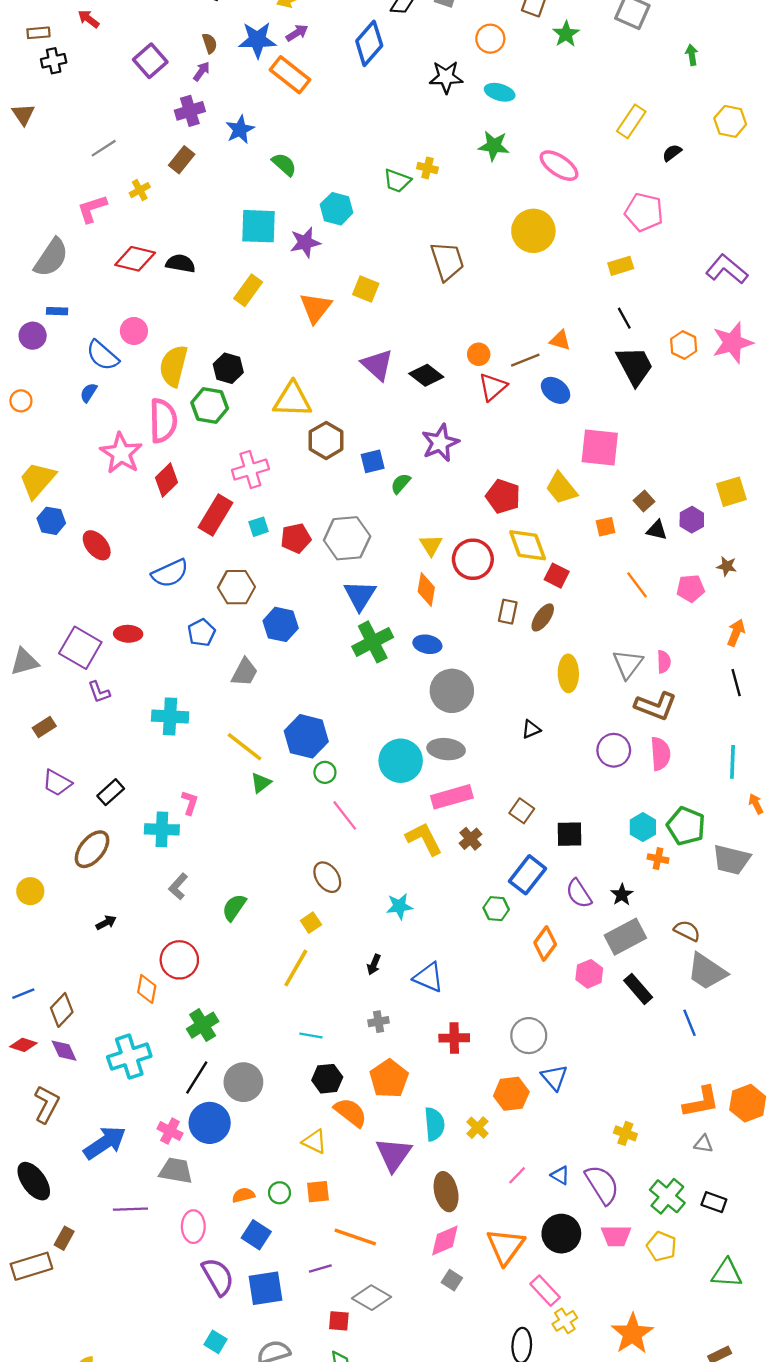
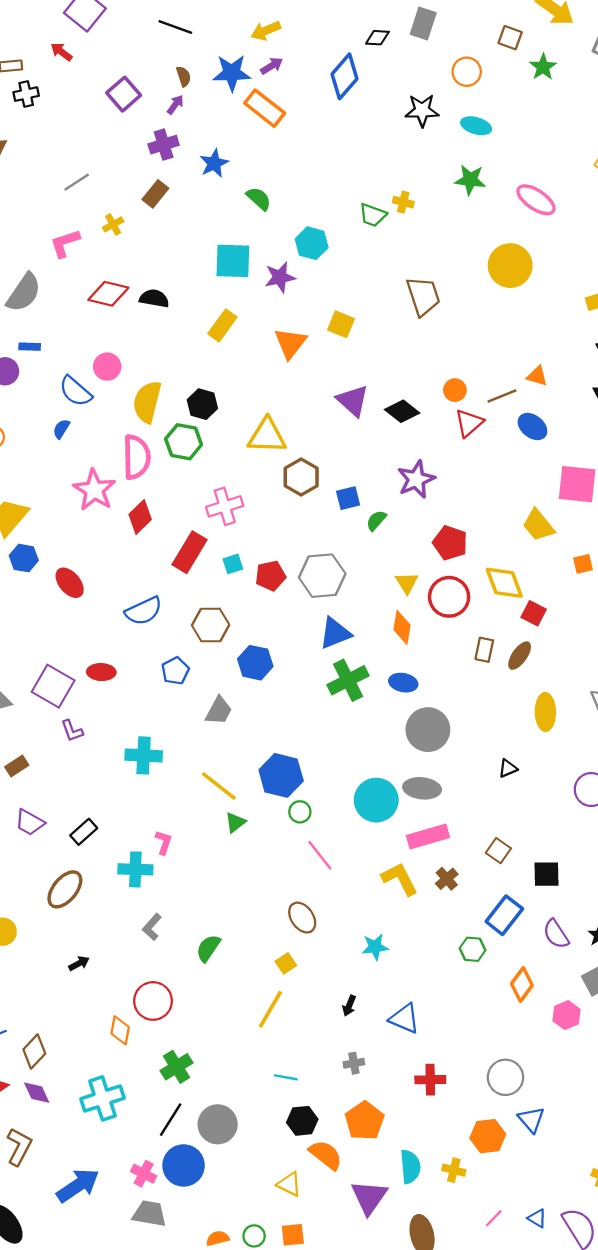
red pentagon: (503, 496) -> (450, 543), moved
blue triangle: (360, 595) -> (335, 633), turned 36
yellow cross: (477, 1128) -> (454, 1170), turned -30

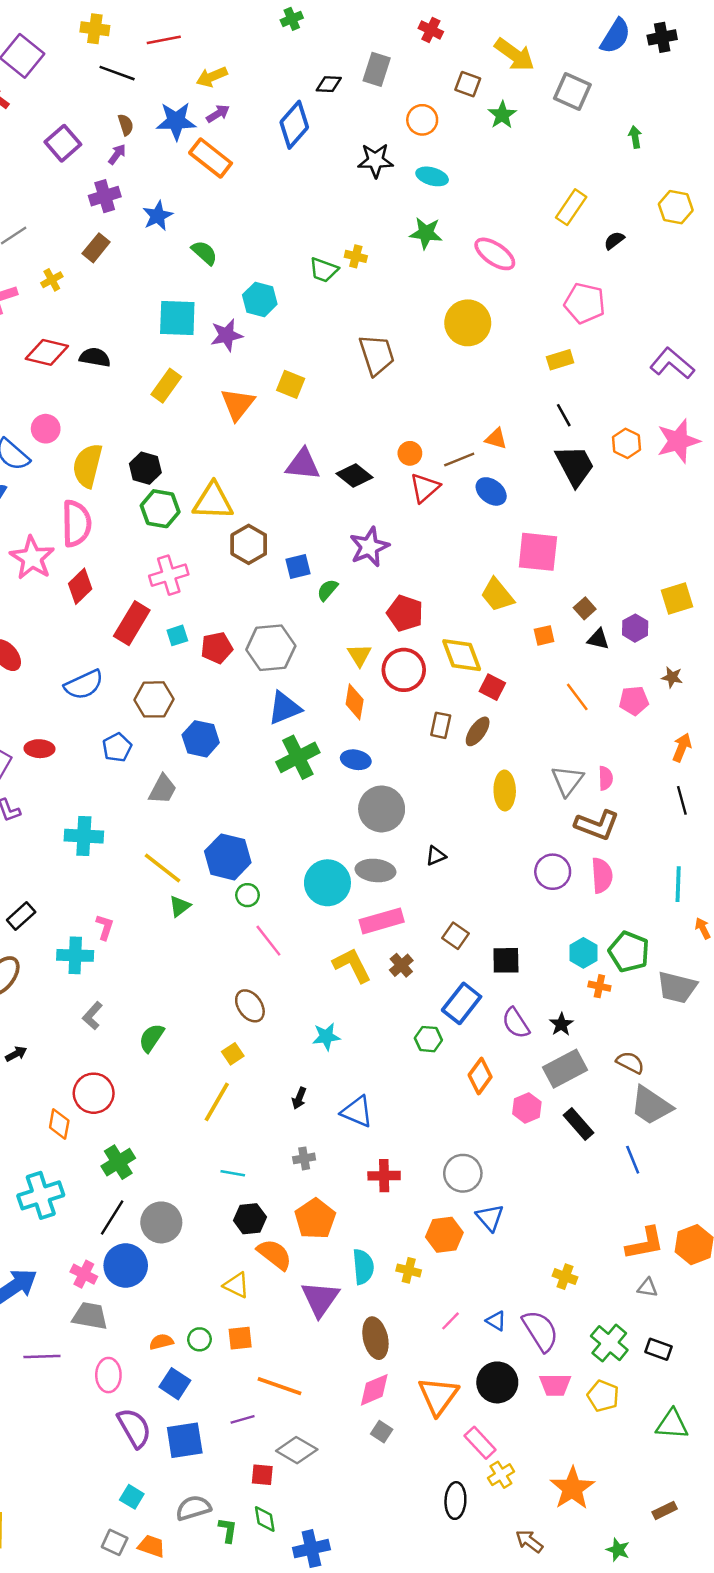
purple triangle: (353, 401) -> (303, 464), turned -36
green hexagon: (184, 442) -> (160, 509), moved
black triangle: (508, 768) -> (436, 856), moved

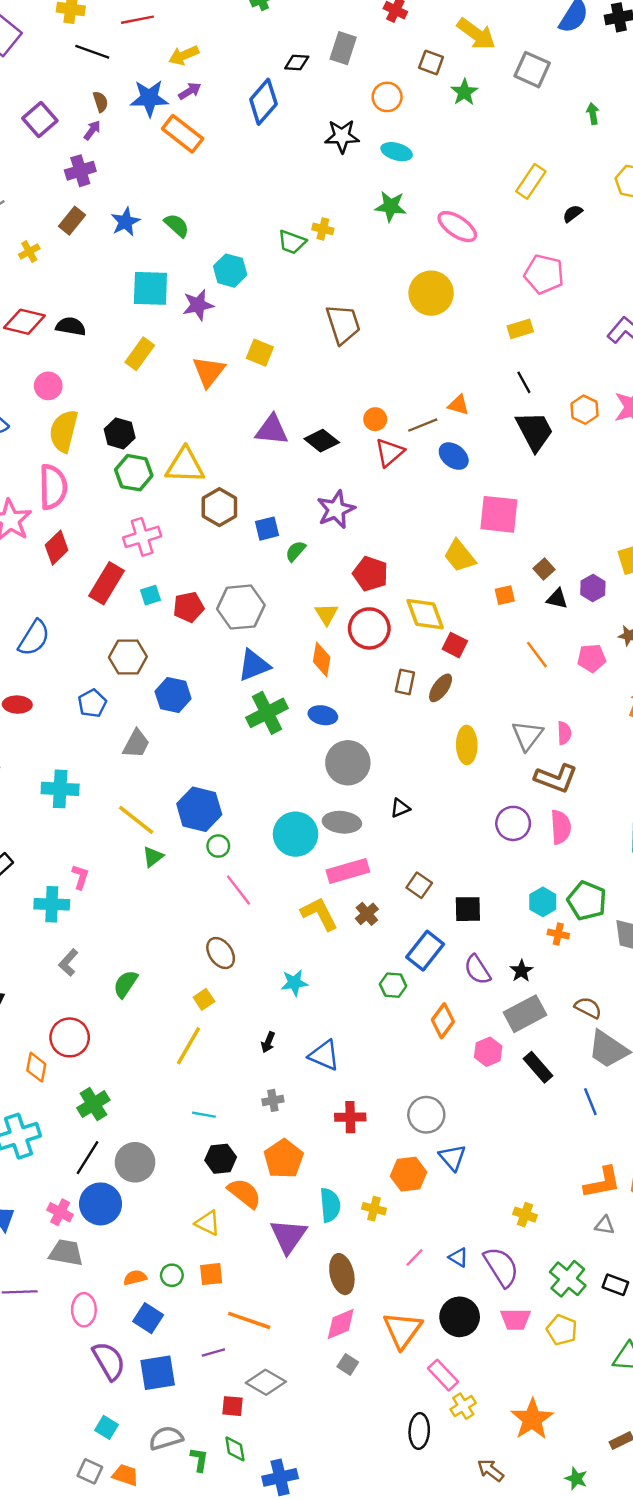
blue star: (158, 216) -> (125, 222), moved
pink circle: (46, 429) -> (48, 386), moved
blue semicircle: (84, 685) -> (34, 638), moved, turned -33

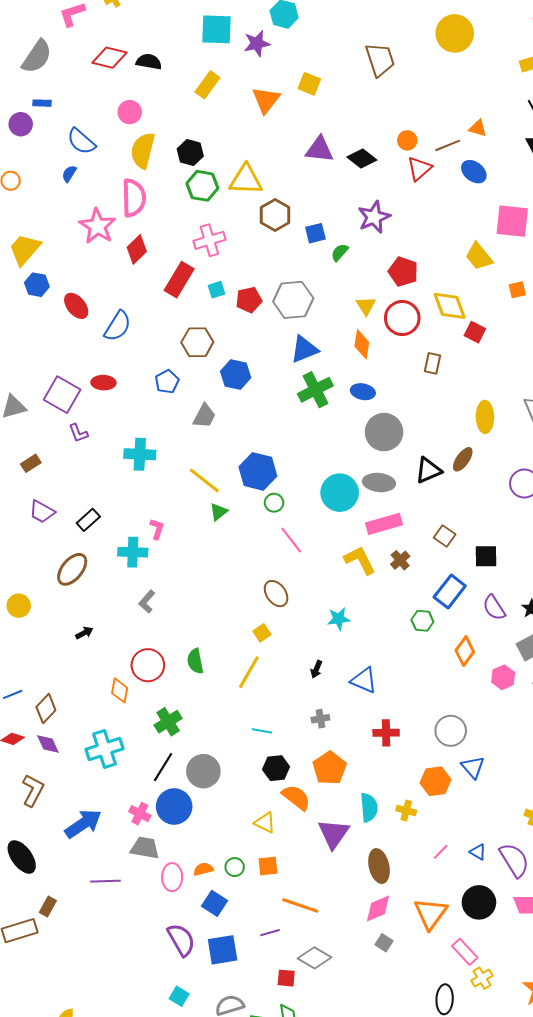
brown ellipse: (441, 688) -> (463, 459), moved
black triangle: (400, 808) -> (428, 470), size x1.6
green semicircle: (125, 984) -> (195, 661), moved, turned -45
pink ellipse: (84, 1310) -> (172, 877), moved

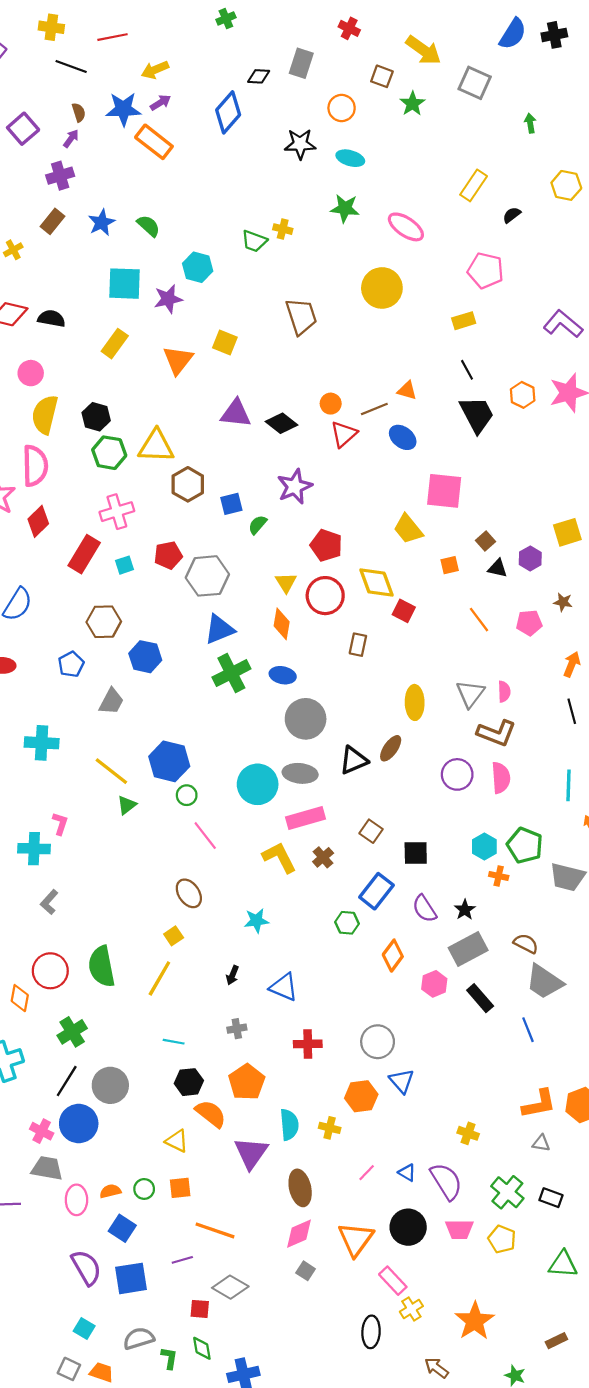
red pentagon: (249, 300) -> (168, 555), moved
green semicircle: (195, 661) -> (102, 966), size x1.5

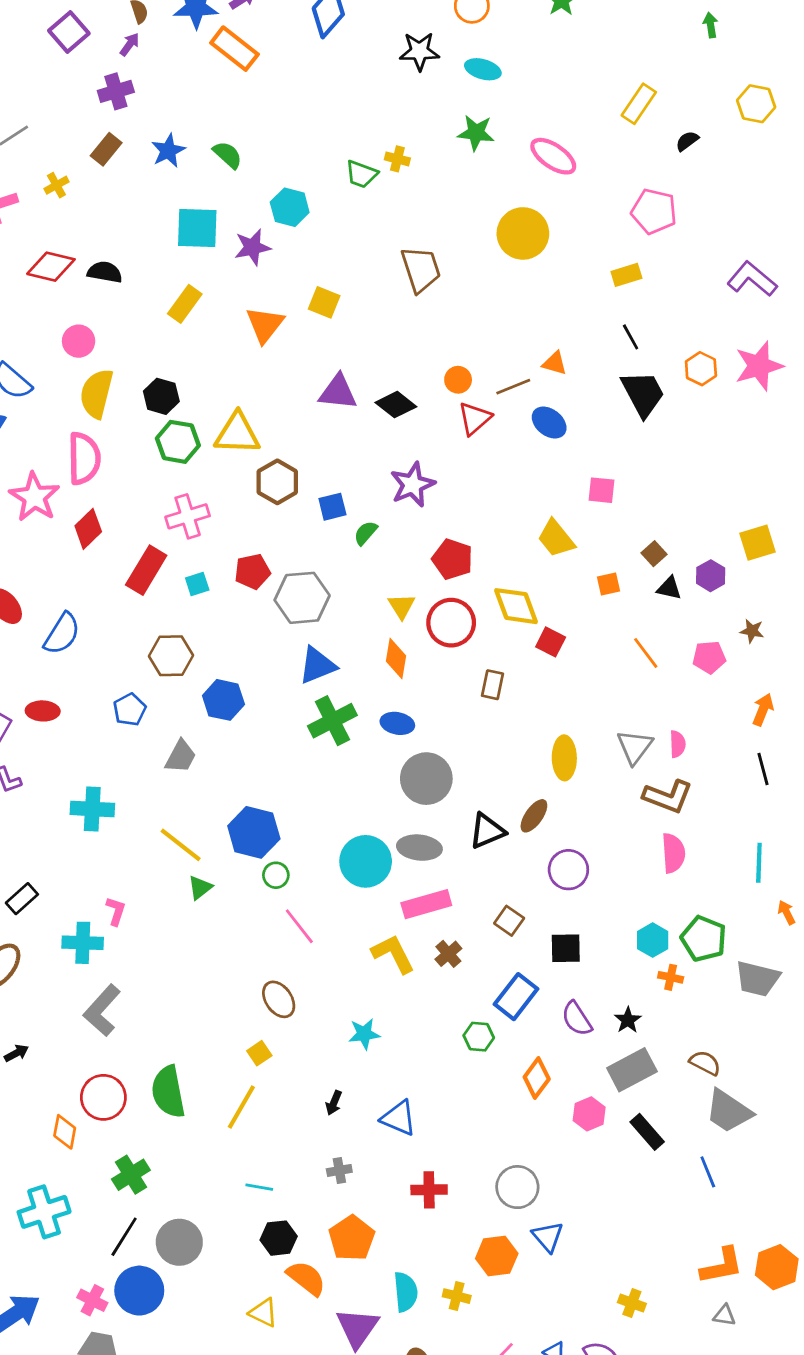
pink square: (444, 491) -> (602, 490), size x0.6
purple circle: (457, 774) -> (568, 870), moved
gray L-shape: (49, 902) -> (102, 1010), size x1.6

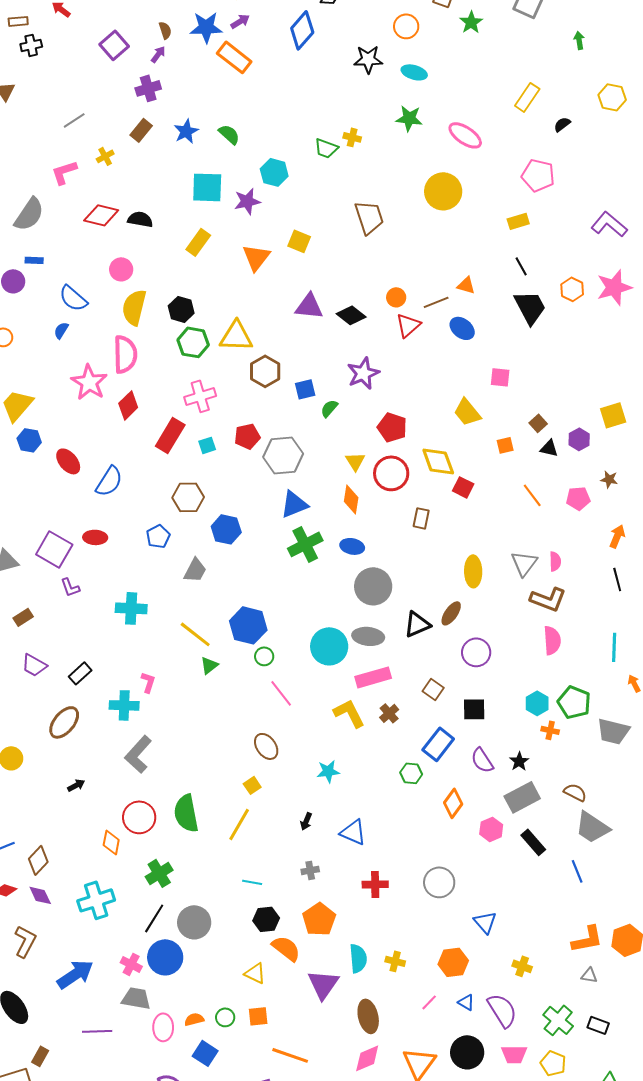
blue triangle: (548, 1237) -> (485, 922), moved
orange hexagon: (497, 1256) -> (453, 962), moved

